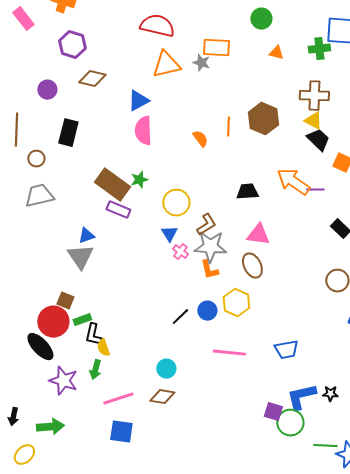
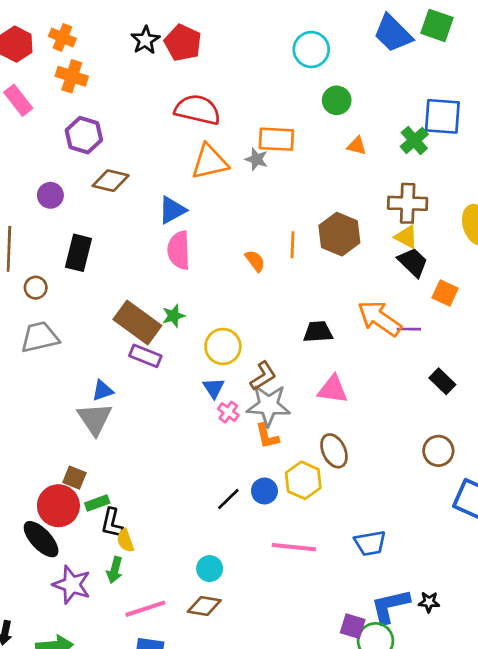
green cross: (319, 49) -> (414, 140), turned -35
brown ellipse: (252, 266) -> (334, 451), moved

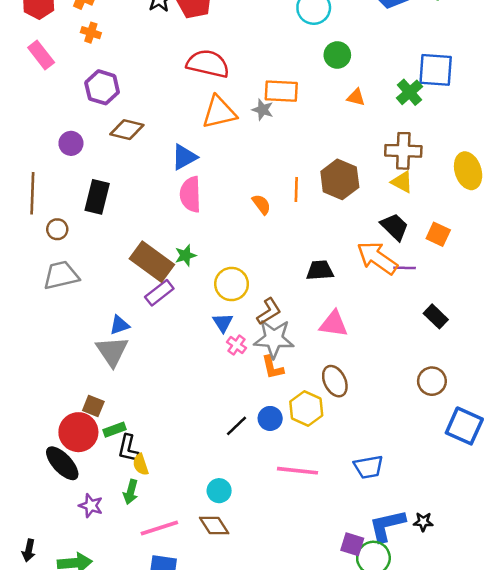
orange cross: (72, 76) -> (91, 33), size x0.7
black trapezoid: (413, 262) -> (395, 227), moved
purple rectangle: (145, 356) -> (159, 293), turned -60
purple star: (72, 585) -> (91, 506), size x0.7
brown diamond: (204, 606) -> (214, 526), turned 48

